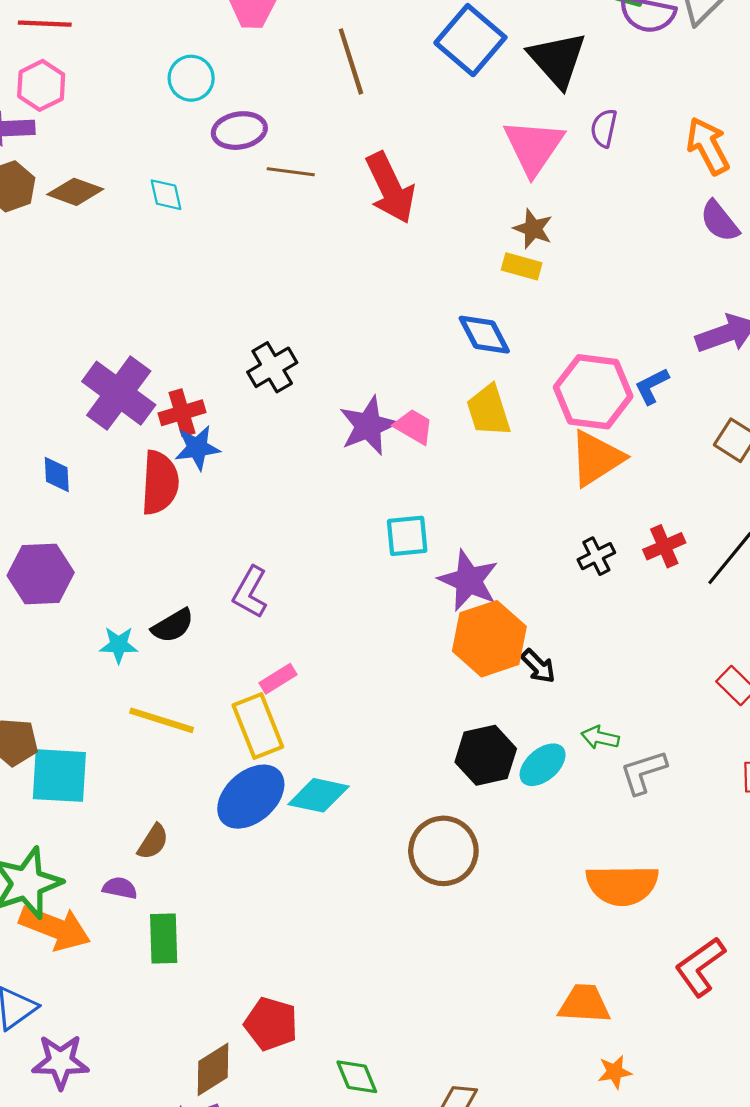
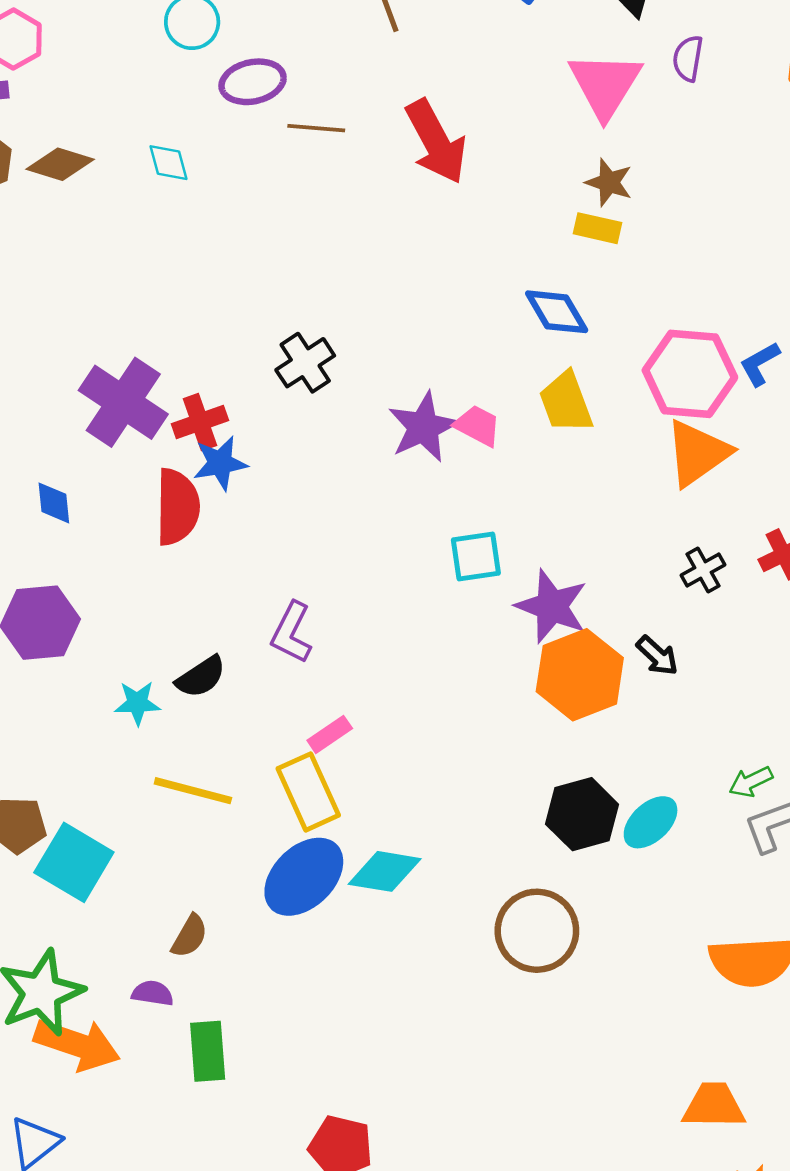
black arrow: (538, 666) -> (657, 656), moved
green arrow: (600, 738) -> (751, 782), moved, turned -36
cyan square: (59, 776) -> (74, 862), turned 30

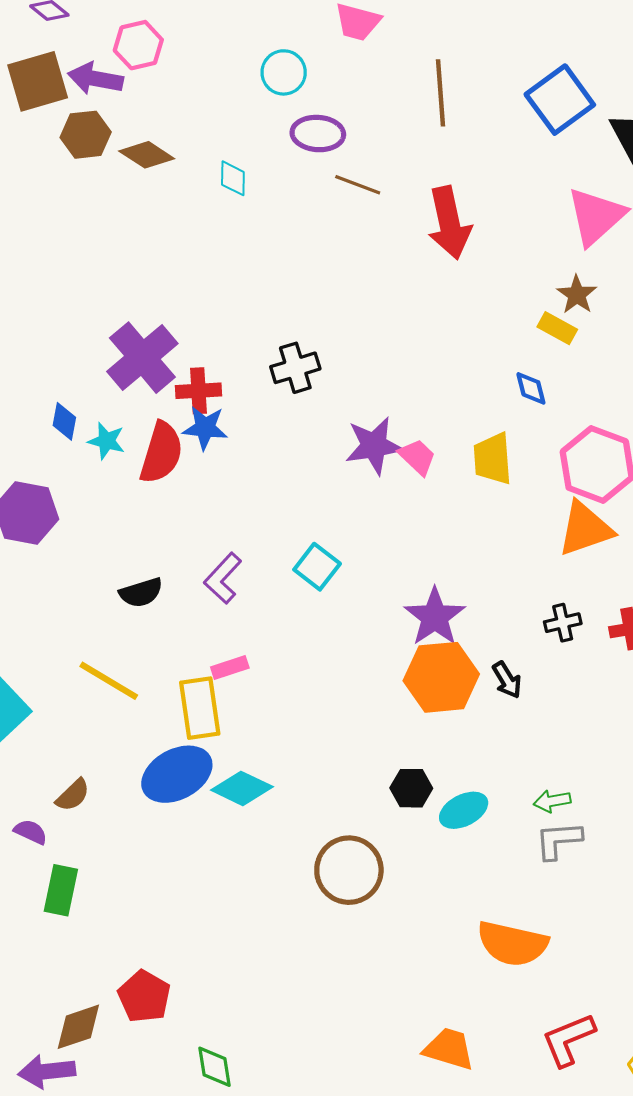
blue diamond: (557, 312) -> (531, 388), moved, size x0.7
cyan square: (476, 557) -> (317, 567), moved, turned 30
cyan star: (137, 703) -> (106, 441), moved
black hexagon: (582, 814) -> (411, 788), size x0.7

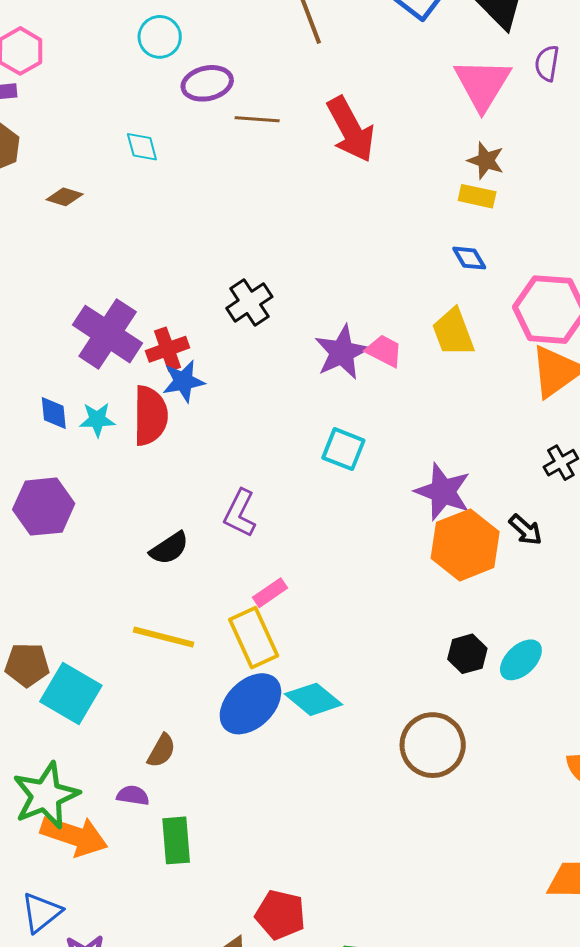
brown diamond: (147, 155) -> (65, 197), moved, size x0.7
cyan square: (317, 567) -> (343, 449), moved
cyan diamond: (242, 788) -> (313, 699), turned 30

